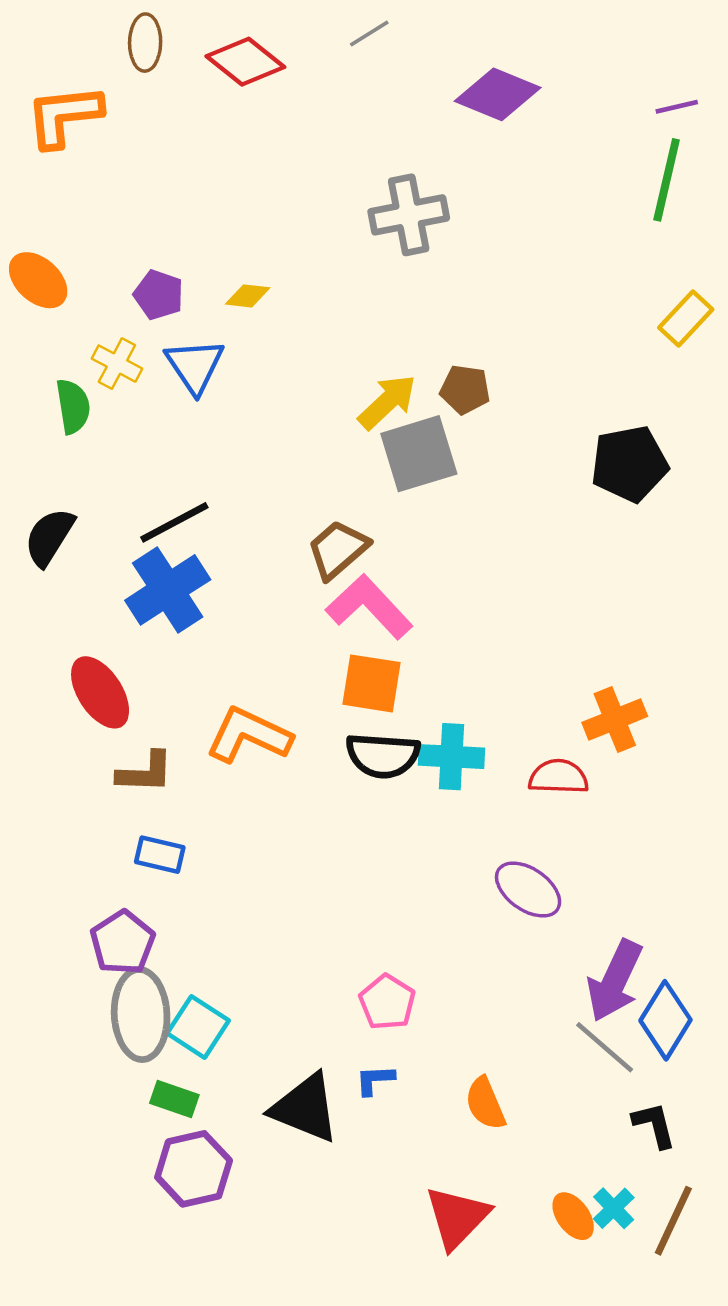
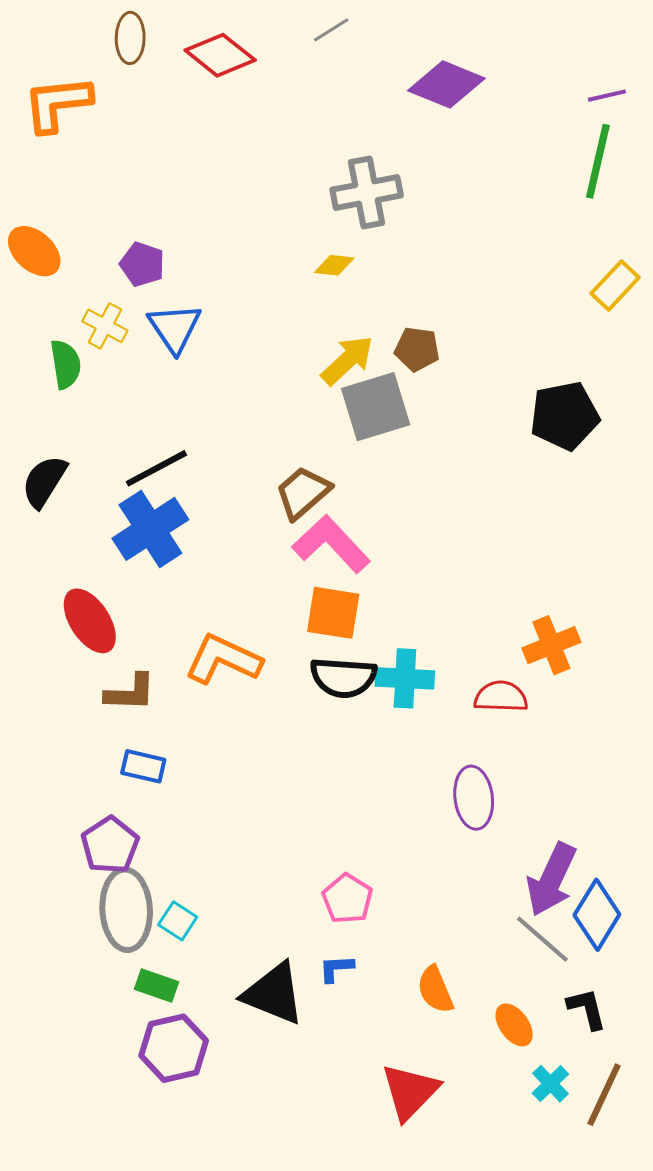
yellow diamond: (248, 296) -> (334, 265), moved
purple ellipse: (528, 890) -> (474, 798), turned 48
cyan square: (198, 1027) -> (178, 921), size x0.7
orange ellipse: (573, 1216) -> (514, 1025), moved

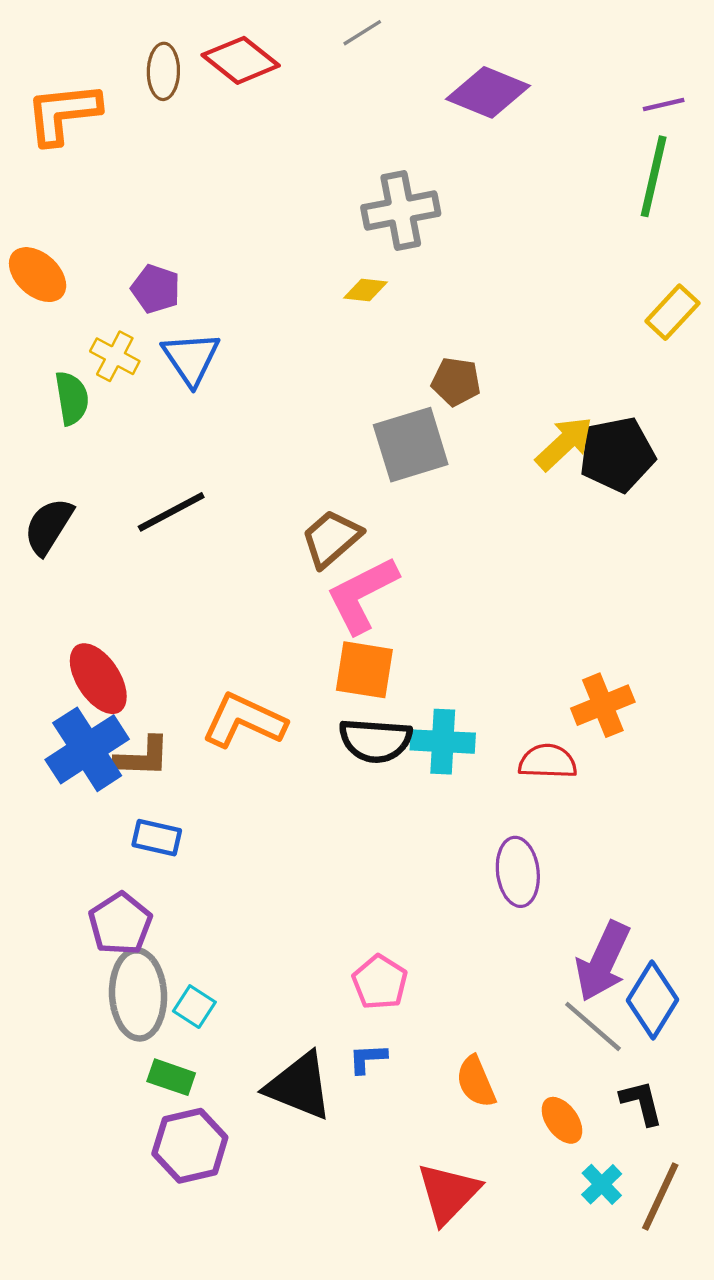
brown ellipse: (130, 38) -> (163, 71), moved
yellow arrow: (347, 360) -> (564, 443), moved
blue cross: (150, 529) -> (87, 749), moved
pink L-shape: (331, 544) -> (362, 595), turned -74

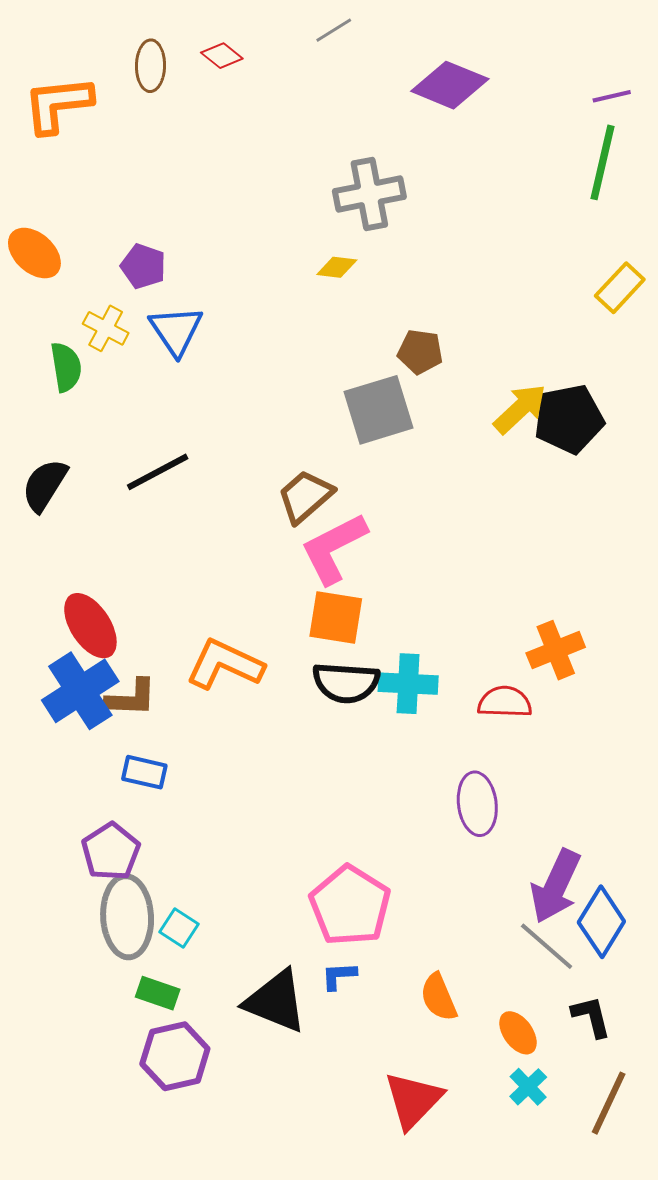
red diamond: (241, 60) -> (222, 56), size x0.6
pink pentagon: (380, 982) -> (350, 906), size x1.6
cyan cross: (602, 1184) -> (528, 1087), moved

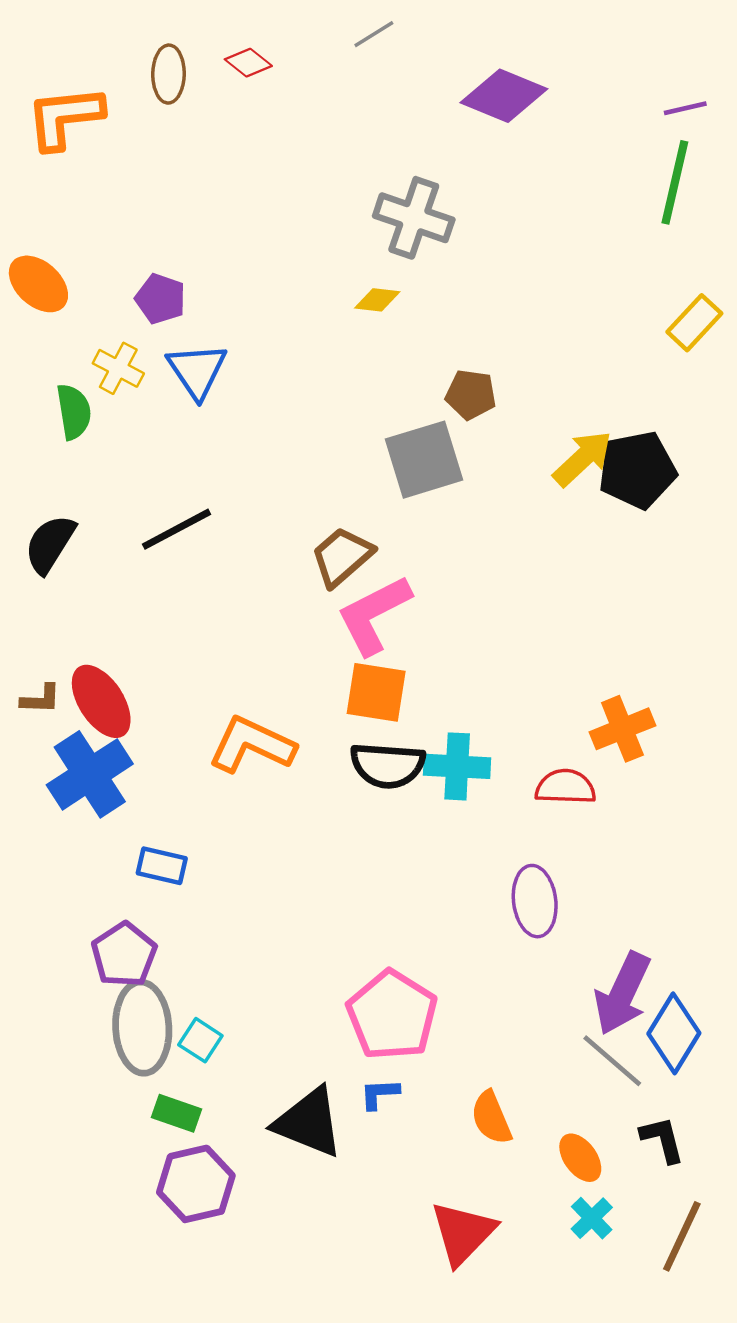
gray cross: (369, 194) -> (414, 218), turned 30
brown L-shape: (131, 698) -> (41, 699), moved, size x0.7

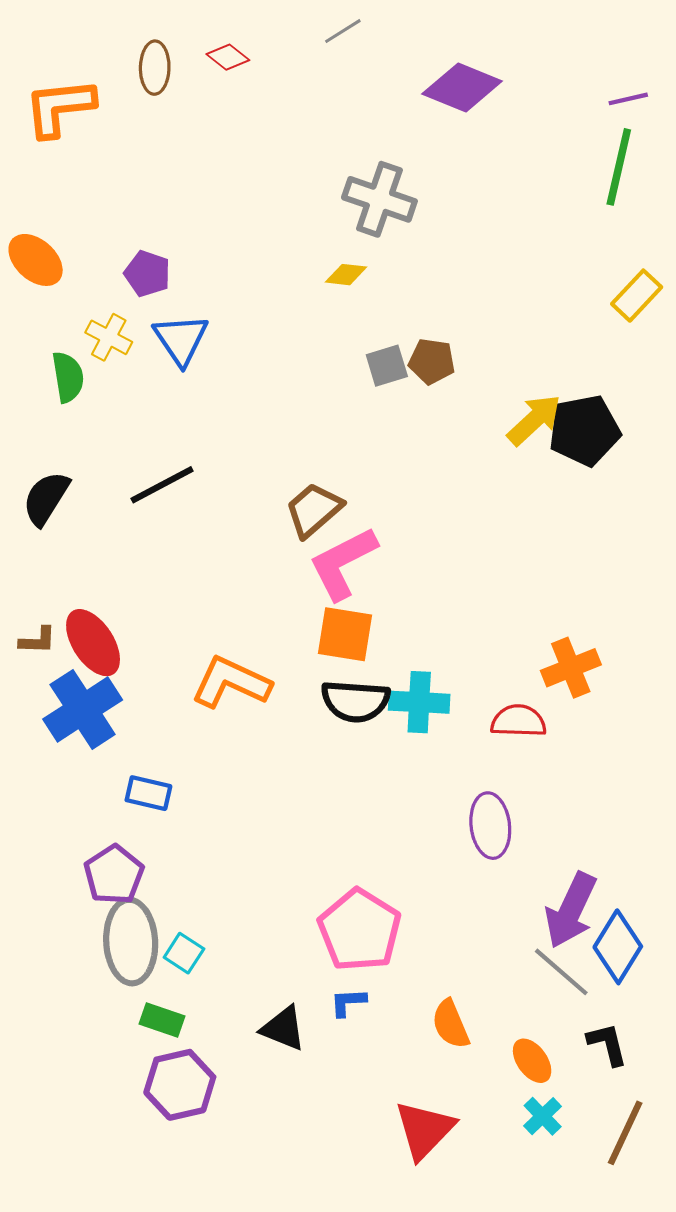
gray square: (424, 460) -> (387, 366), moved, size x0.6
black triangle: (309, 1122) -> (283, 1028), size x0.7

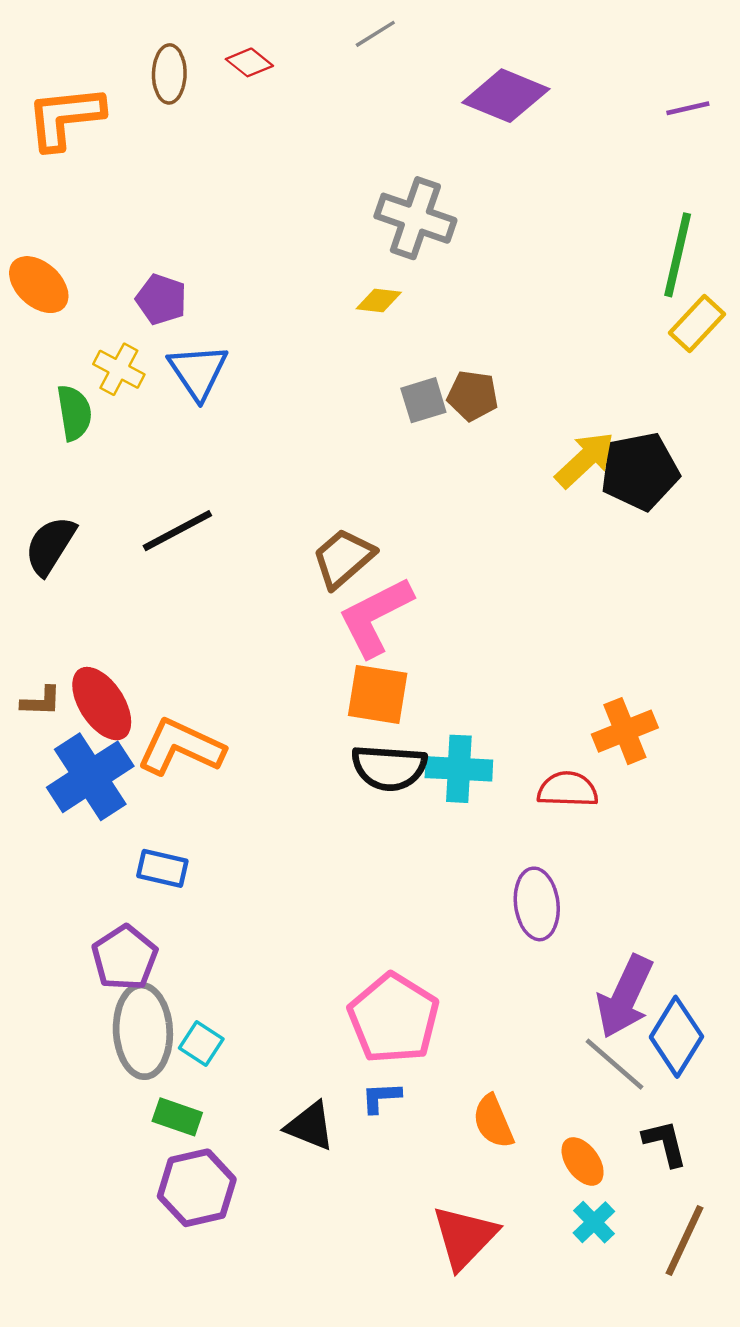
green line: (619, 167) -> (678, 255), moved
orange L-shape: (231, 682) -> (181, 747), moved

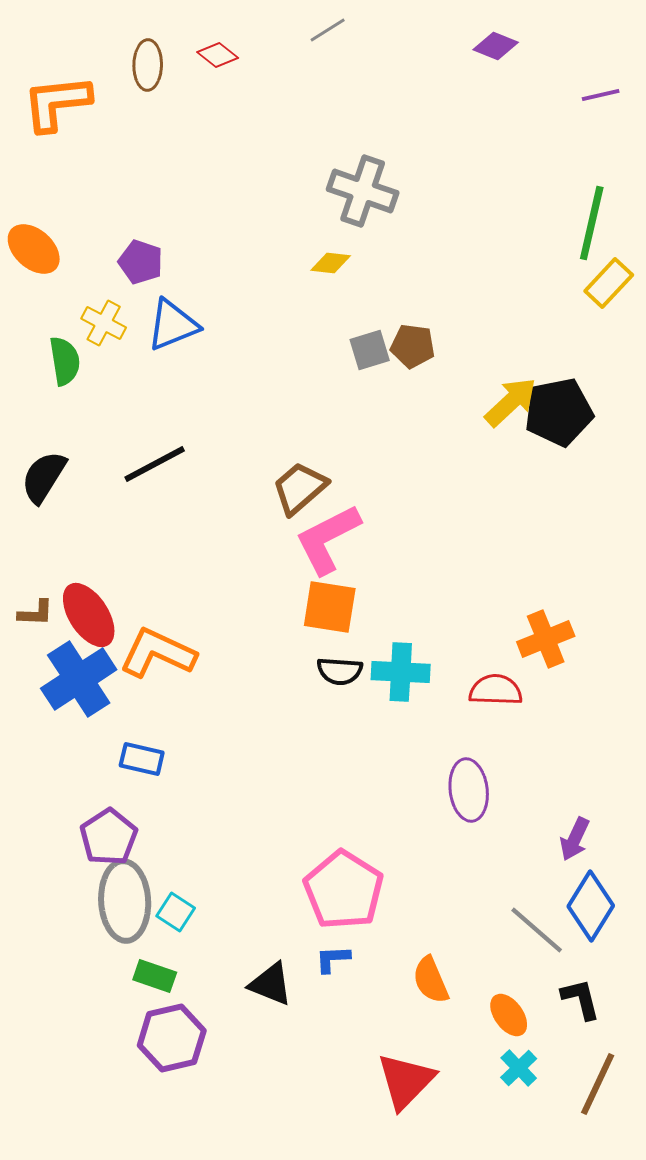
purple diamond: (506, 96) -> (496, 46), moved, size x0.6
blue triangle: (198, 372) -> (173, 325), turned 42
black semicircle: (389, 768) -> (340, 671), size x0.7
purple arrow: (625, 997) -> (575, 839), moved, size x0.6

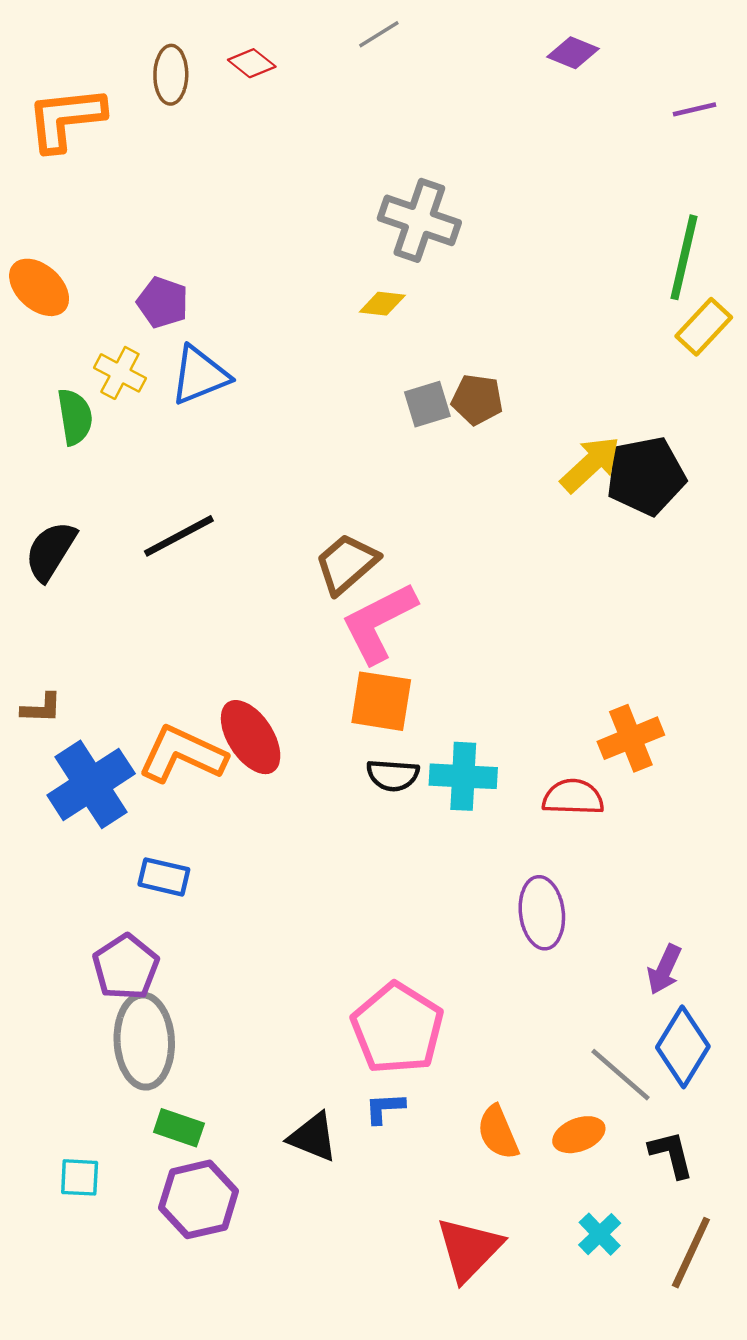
red ellipse: (89, 615) -> (251, 737), moved
cyan square: (176, 912) -> (80, 1177), moved, turned -30
orange ellipse: (509, 1015) -> (579, 1135), moved, turned -75

